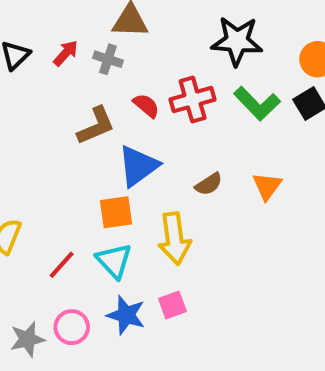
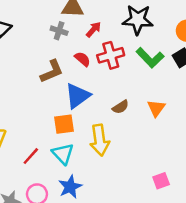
red arrow: (66, 53) -> (93, 29), moved
pink square: (172, 305) -> (161, 181), moved
blue star: (126, 315) -> (70, 187), turned 30

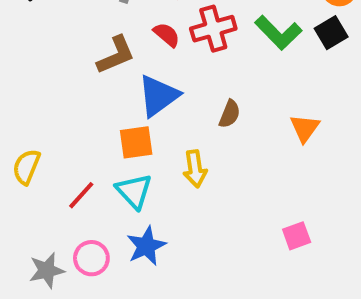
brown semicircle: (121, 107) -> (230, 114), turned -35
orange triangle: (156, 108) -> (305, 128), moved
yellow arrow: (100, 140) -> (195, 169), size x0.7

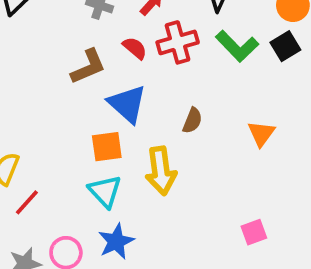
blue triangle: (158, 96) -> (127, 104), turned -42
yellow arrow: (195, 169) -> (161, 171), size x1.4
red line: (81, 195) -> (27, 202), moved

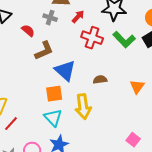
red cross: (178, 42) -> (92, 38), turned 35
red semicircle: (135, 48) -> (28, 31), moved
brown semicircle: (192, 121) -> (100, 80), turned -120
pink square: (254, 232) -> (133, 140), turned -32

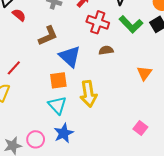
red semicircle: (28, 31) -> (19, 15), moved
brown semicircle: (100, 80) -> (106, 50), moved
red line: (11, 124) -> (14, 68), moved

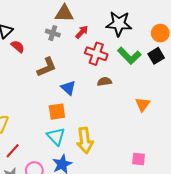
blue triangle: (70, 56) -> (68, 88), size x0.7
red line: (14, 68) -> (13, 151), moved
yellow arrow: (88, 94) -> (85, 140), moved
pink square: (140, 128) -> (139, 159), turned -32

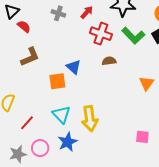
brown L-shape: (47, 67) -> (30, 57), moved
orange square: (57, 112) -> (57, 81), moved
red line: (13, 151) -> (27, 123), moved

